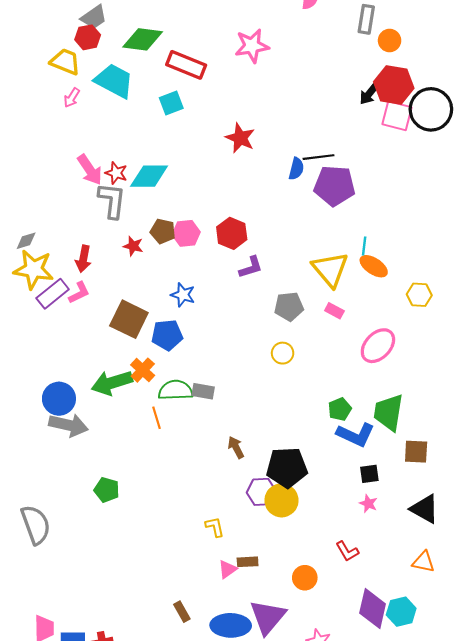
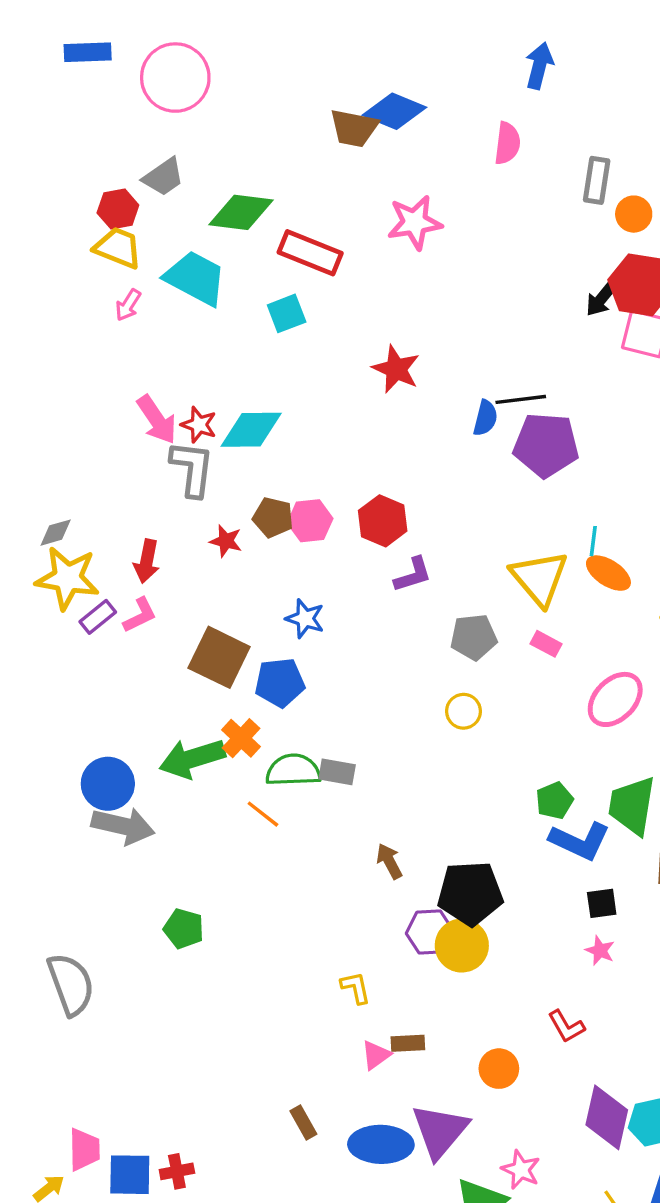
red hexagon: (88, 37) -> (118, 209), moved
purple rectangle: (53, 294) -> (98, 617), size x0.7
orange line: (156, 418) -> (263, 814), turned -35

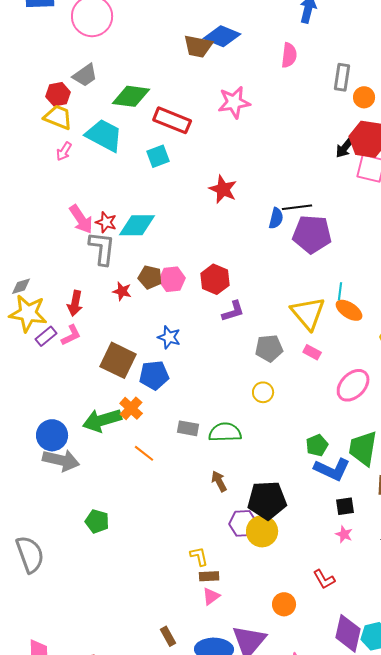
green semicircle: (293, 770) -> (225, 432), moved
brown rectangle: (408, 1043) -> (209, 576), moved

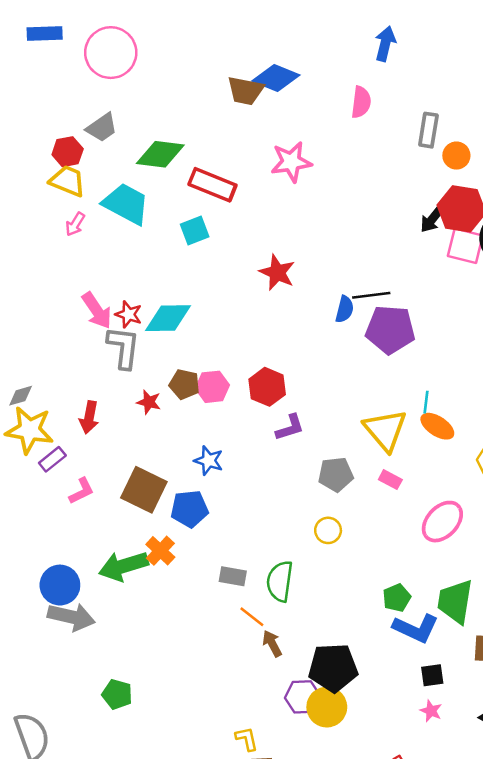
pink L-shape: (71, 335) -> (82, 491), moved
green semicircle: (225, 432) -> (280, 581), turned -80
orange line: (144, 453) -> (252, 617), moved

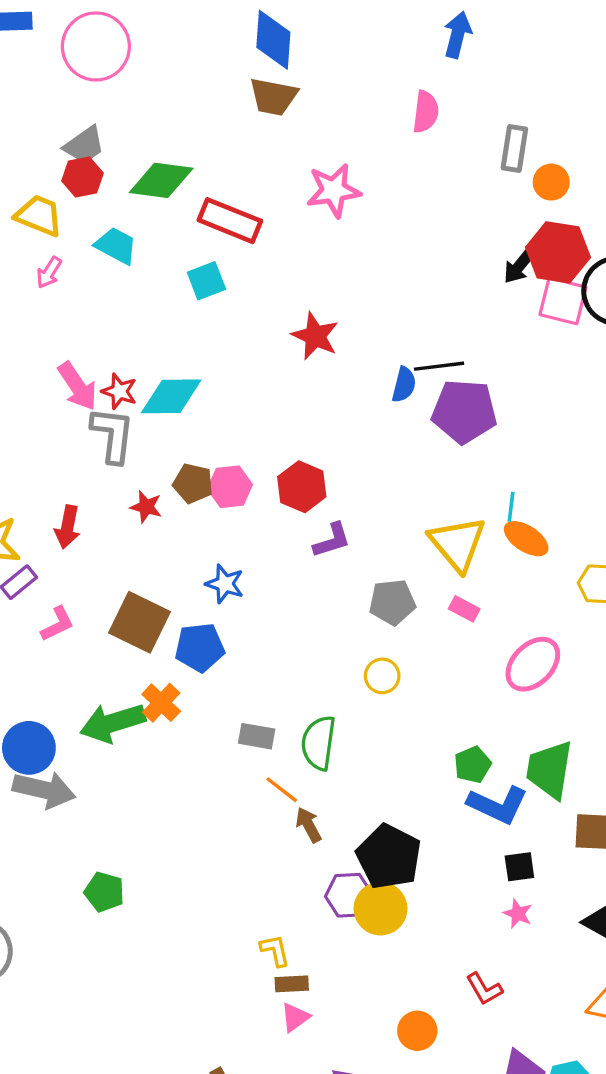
blue diamond: (276, 78) -> (273, 40), moved, turned 72
red hexagon: (68, 152) -> (83, 177), moved
cyan trapezoid: (126, 204) -> (116, 246), size x0.7
black pentagon: (333, 668) -> (389, 857), turned 30

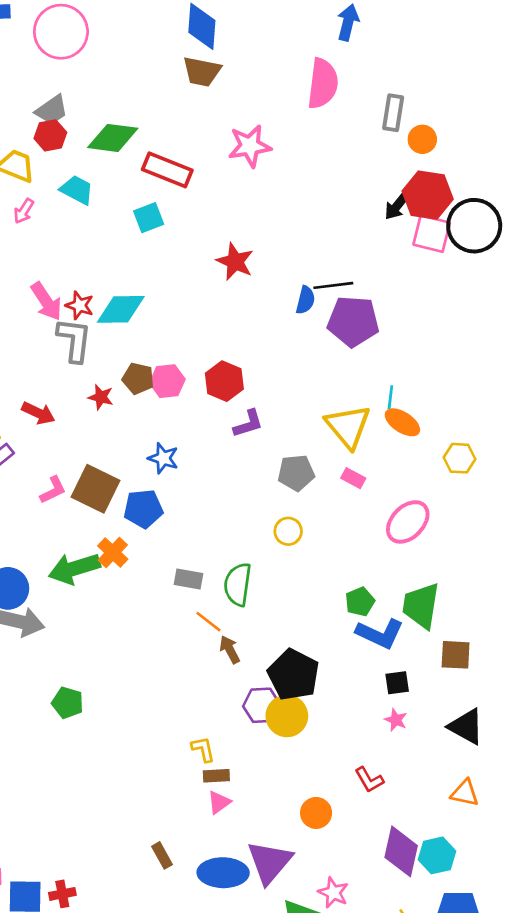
pink semicircle: (426, 112) -> (323, 84), size x1.5
red arrow: (67, 527) -> (38, 413), turned -76
pink L-shape: (57, 624) -> (53, 490), moved

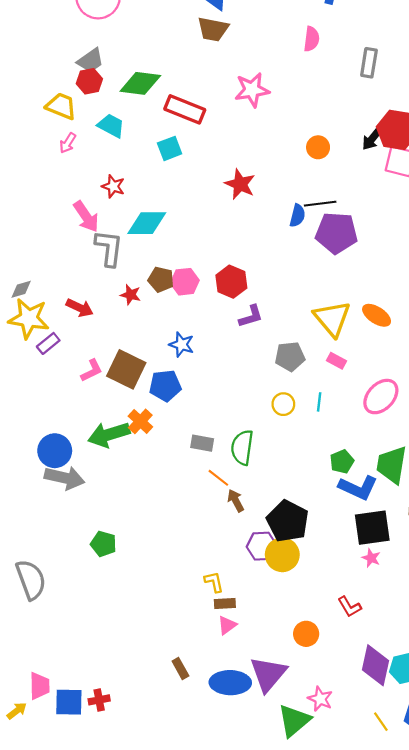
pink semicircle: (323, 84) -> (312, 39), size x0.6
orange circle: (422, 139) -> (318, 147), moved
red star: (80, 305) -> (113, 186), moved
cyan line: (390, 397) -> (319, 402), moved
black square: (397, 683) -> (372, 528), size x1.8

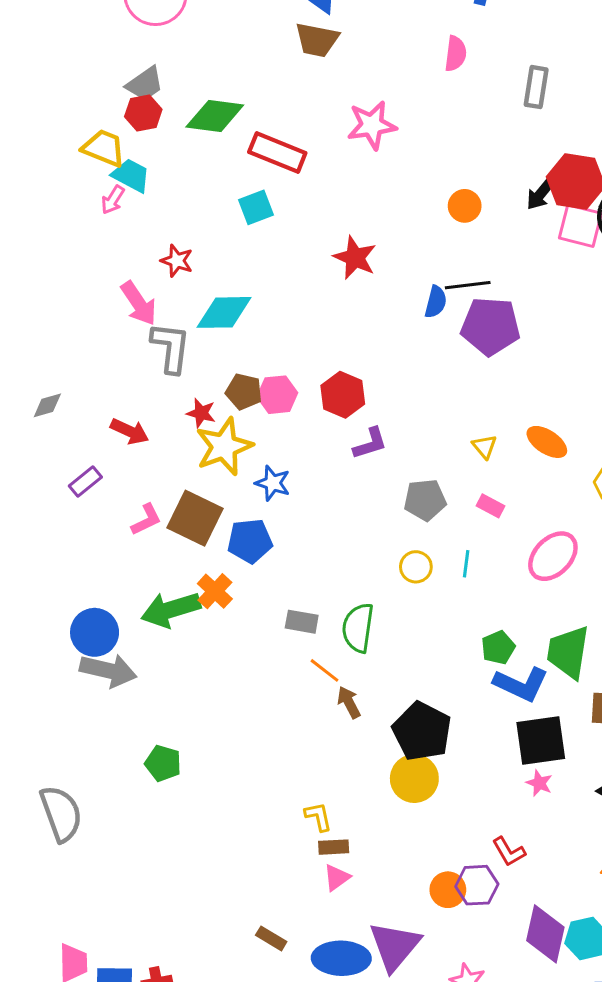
cyan trapezoid: (111, 126) -> (131, 175), moved
yellow star: (29, 319) -> (224, 447), moved, turned -30
yellow triangle: (332, 319) -> (484, 447), size x0.5
purple hexagon: (262, 546) -> (477, 885), moved
brown rectangle: (180, 669) -> (271, 938), turned -30

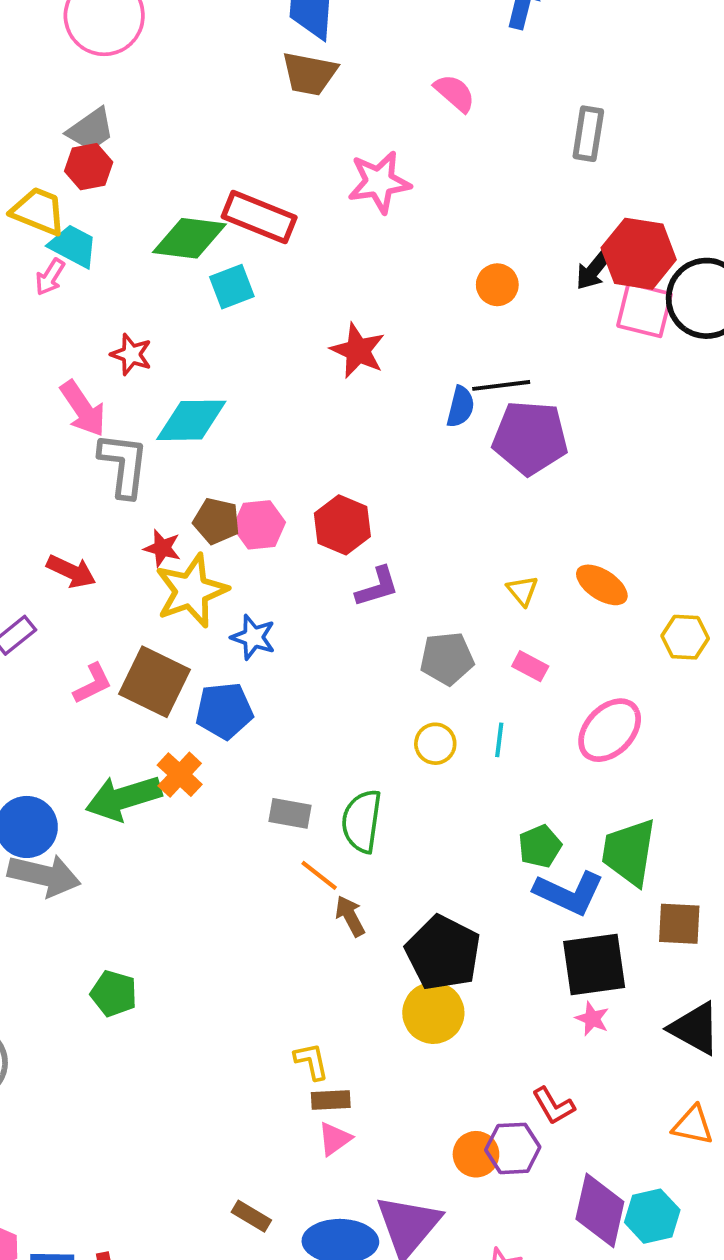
pink semicircle: (455, 54) -> (455, 93), moved, turned -56
green diamond: (215, 116) -> (189, 238), moved

